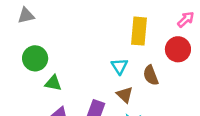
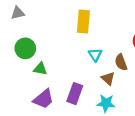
yellow rectangle: (139, 31) -> (83, 22), moved
brown triangle: (125, 95) -> (108, 79), moved

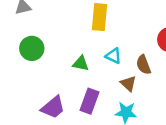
cyan triangle: (95, 55) -> (113, 56), turned -32
green triangle: (40, 69) -> (81, 63), moved

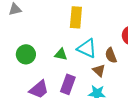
green circle: (32, 48) -> (26, 54), moved
cyan triangle: (113, 56) -> (87, 48), size x1.5

